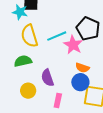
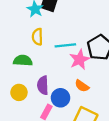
yellow semicircle: (29, 36) -> (37, 37), size x0.7
blue circle: (80, 82) -> (60, 98), moved

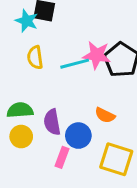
pink star: (79, 59) -> (97, 55), moved, turned -30
green semicircle: (23, 60) -> (20, 110), moved

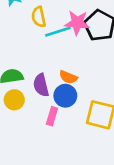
yellow semicircle: (35, 57) -> (39, 17), moved
orange semicircle: (105, 115) -> (68, 77), moved

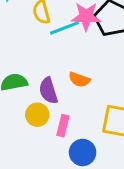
blue circle: (65, 96) -> (83, 152), moved
yellow circle: (14, 100) -> (37, 115), moved

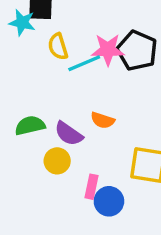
purple semicircle: (48, 91) -> (69, 134), turned -36
pink rectangle: (63, 126) -> (92, 187), moved

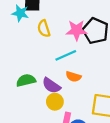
cyan line: (84, 63) -> (66, 55), moved
yellow circle: (57, 161) -> (55, 102), moved

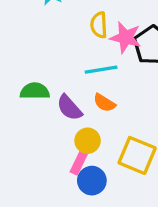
yellow semicircle: (44, 29) -> (99, 25), moved
yellow circle: (55, 102) -> (88, 141), moved

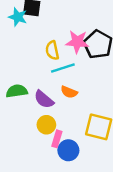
yellow semicircle: (99, 25) -> (52, 50), moved
yellow circle: (88, 141) -> (46, 125), moved

